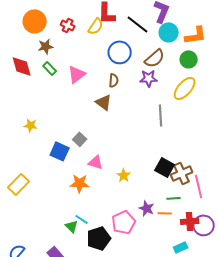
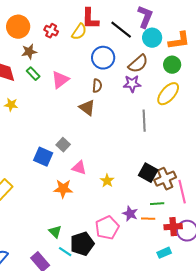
yellow star: (31, 125) -> (11, 105), moved
cyan line: (82, 219) -> (65, 252), moved

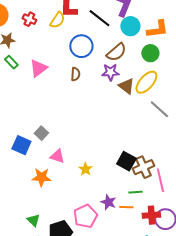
brown triangle: (87, 108) -> (126, 86), moved
gray line: (144, 121) -> (159, 109), moved, turned -45

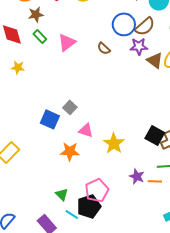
blue circle: (81, 46) -> (124, 24), moved
brown semicircle: (75, 74) -> (104, 48), turned 128
yellow star: (85, 169) -> (114, 143), size x1.5
pink pentagon: (85, 216) -> (97, 190), moved

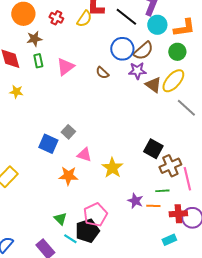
green rectangle: (40, 36) -> (38, 61), turned 32
black square: (155, 135) -> (153, 149), moved

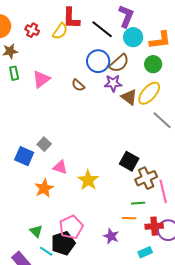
orange star: (68, 176) -> (44, 188), turned -30
purple star: (135, 201) -> (111, 236), moved

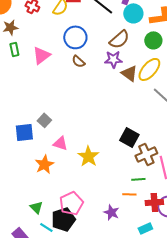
blue circle: (98, 61) -> (75, 37), moved
blue square: (24, 156) -> (24, 132), turned -30

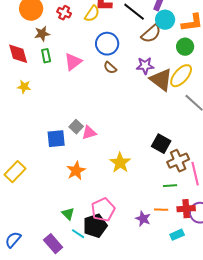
brown semicircle: (119, 39) -> (151, 34), moved
brown triangle: (129, 73) -> (161, 80), size x1.4
pink triangle: (60, 143) -> (89, 133), moved, turned -35
orange line: (129, 194) -> (161, 210), moved

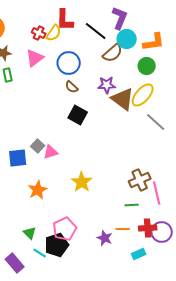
red cross: (64, 13) -> (39, 33), moved
pink triangle: (73, 62) -> (35, 58), moved
black square: (161, 144) -> (78, 115), moved

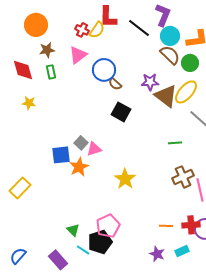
brown semicircle: (113, 53) -> (170, 55), moved, turned -95
blue circle: (69, 63) -> (104, 70), moved
orange star: (38, 190) -> (79, 167), moved
green line: (132, 205) -> (175, 143), moved
purple star: (105, 238) -> (157, 254), moved

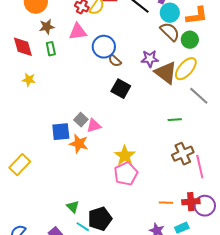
pink triangle: (78, 55) -> (78, 32), turned 30
orange star: (79, 167) -> (79, 144), turned -30
pink pentagon: (108, 226) -> (126, 174), moved

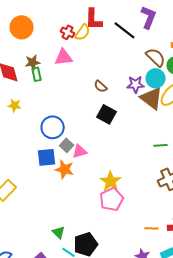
cyan circle: (170, 13) -> (156, 78), moved
brown star: (47, 27) -> (33, 62), moved
blue circle: (104, 47) -> (53, 127), moved

